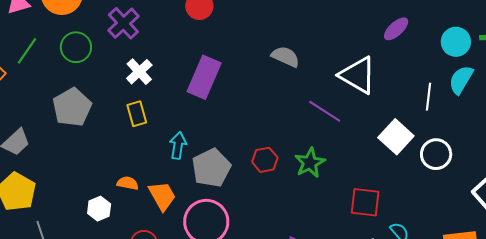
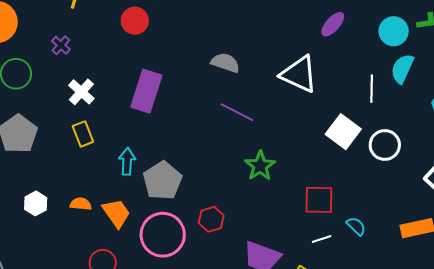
purple cross: (123, 23) -> (61, 45), size x0.6
purple line: (325, 111) -> (237, 112), moved
red hexagon: (265, 160) -> (211, 219), moved
white hexagon: (99, 209) -> (36, 203), moved

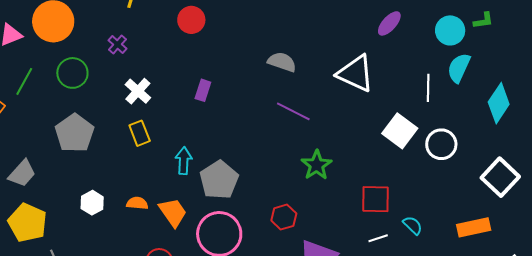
purple rectangle: (146, 91) -> (203, 90), size x0.5
red hexagon: (211, 219) -> (284, 217), moved

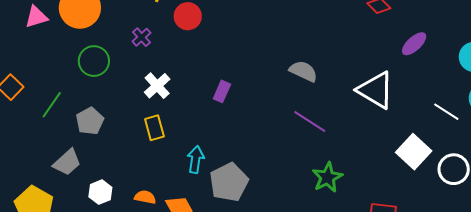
red circle: (191, 20) -> (188, 16), moved
green line: (24, 81) -> (52, 105), moved
white line: (428, 88) -> (446, 112), turned -64
gray pentagon: (74, 133) -> (90, 121), size x0.7
gray trapezoid: (22, 173) -> (67, 162), moved

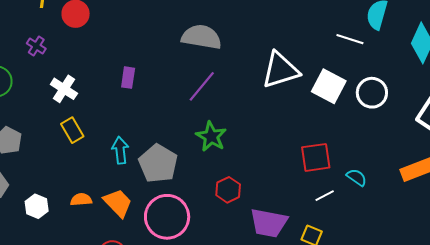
gray semicircle: (303, 71) -> (201, 37), size x1.4
white triangle: (376, 90) -> (280, 70), moved, turned -33
purple line: (310, 121) -> (202, 86), moved, turned -68
green star: (327, 177) -> (211, 137), moved

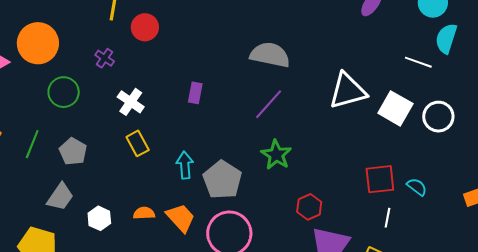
cyan semicircle: (357, 177) -> (417, 187), moved
red hexagon: (228, 190) -> (309, 207), moved
white line: (325, 196) -> (388, 218), turned -54

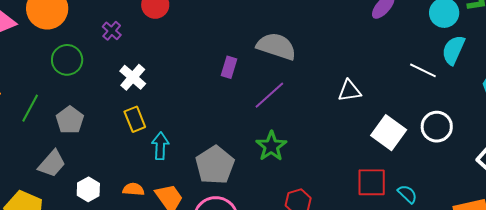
white triangle: (348, 91) -> (349, 91), size x0.6
purple rectangle: (195, 93) -> (229, 67), moved
white square: (395, 108) -> (389, 133), moved
cyan arrow: (185, 165) -> (160, 146), moved

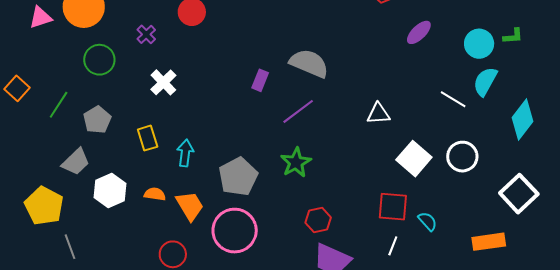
yellow rectangle: (135, 119) -> (148, 138), moved
white hexagon: (88, 189) -> (110, 190), size x1.4

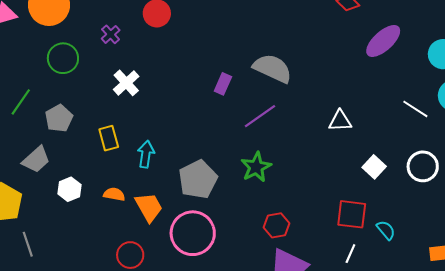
purple ellipse: (419, 32) -> (383, 41), size x1.4
white square: (414, 159) -> (374, 167), size x0.7
white hexagon: (110, 190) -> (69, 189), size x0.7

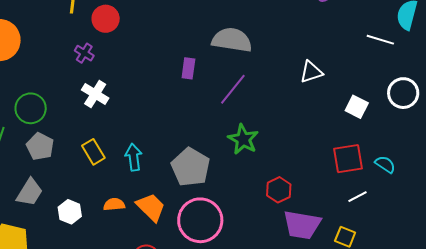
purple cross: (111, 34) -> (84, 53), moved
green circle: (63, 58) -> (31, 108), moved
white line: (350, 254) -> (357, 197), turned 54

